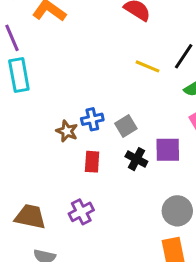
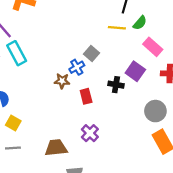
yellow line: (148, 66) -> (117, 28), moved
gray square: (126, 126) -> (92, 53), moved
purple square: (168, 150) -> (135, 71), turned -36

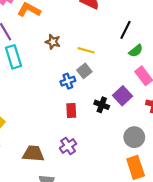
yellow line: (117, 28) -> (86, 50), moved
brown star: (62, 81) -> (53, 42), moved

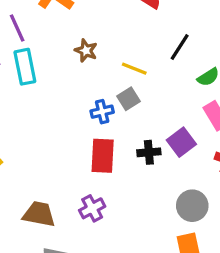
black line: (126, 30) -> (180, 47), moved
black cross: (102, 105) -> (149, 152), turned -32
red rectangle: (71, 110) -> (103, 156), size x1.5

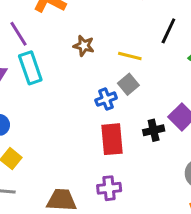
purple cross: (92, 208) -> (109, 188), turned 30

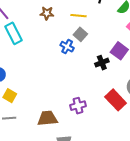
blue cross: (106, 99) -> (67, 47), turned -32
red rectangle: (112, 139) -> (116, 100), moved, turned -30

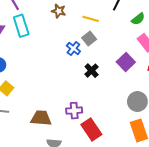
black cross: (102, 63) -> (92, 71), moved, turned -32
red rectangle: (116, 100) -> (91, 129), moved

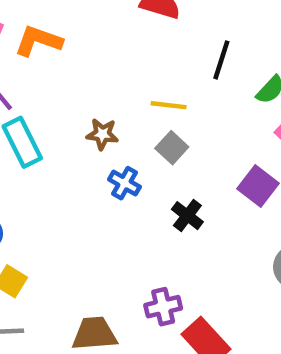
brown star: (59, 11) -> (102, 134), moved
blue cross: (73, 48) -> (125, 183), moved

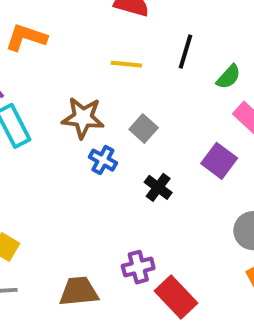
yellow line: (169, 105) -> (126, 64), moved
brown star: (102, 134) -> (83, 118), size x1.5

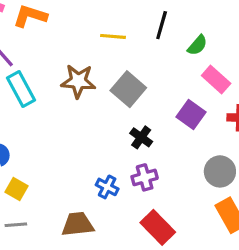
gray square: (144, 129) -> (128, 89), size x1.5
blue cross: (103, 160) -> (107, 187), moved
purple cross: (138, 267) -> (145, 177), moved

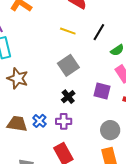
brown star: (78, 81) -> (18, 78), moved
purple square: (191, 115) -> (102, 91), turned -36
brown trapezoid: (78, 224) -> (17, 124), moved

